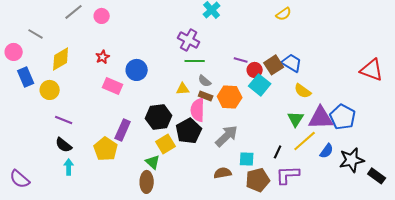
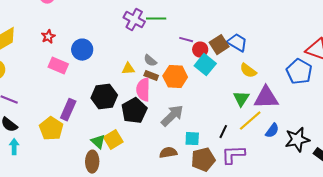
green line: (195, 61) -> (156, 19), moved
blue pentagon: (343, 117) -> (299, 72), moved
yellow square: (166, 144) -> (113, 140), moved

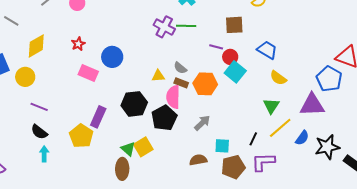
brown square: (219, 45) -> (234, 25), moved, turned 30
purple triangle: (266, 98) -> (312, 105), moved
gray arrow: (172, 116) -> (202, 123), size x0.7

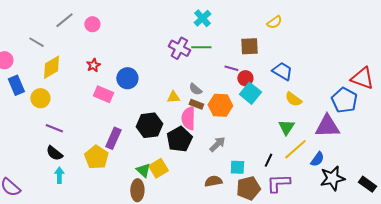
gray line: (11, 21) -> (36, 42), moved
black star: (327, 147) -> (332, 178), moved

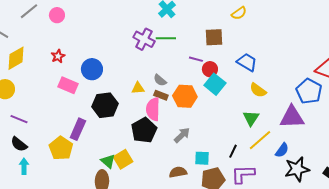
black hexagon: (149, 125) -> (105, 105), moved

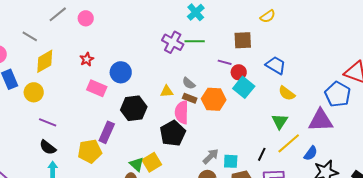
gray arrow: (182, 135) -> (211, 156), moved
yellow pentagon: (61, 148) -> (90, 151), turned 30

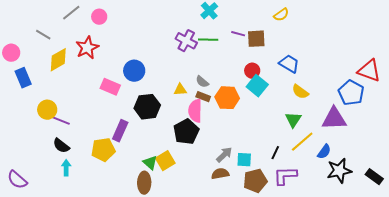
red star: (87, 59) -> (87, 48), moved, size x1.6
purple line: (225, 62) -> (238, 34), moved
yellow circle: (34, 92) -> (47, 110), moved

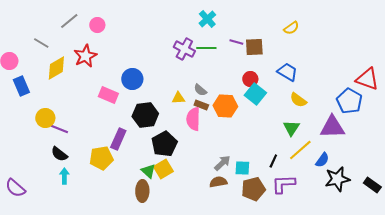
yellow semicircle: (281, 15) -> (291, 28), moved
black pentagon: (186, 132) -> (164, 144), moved

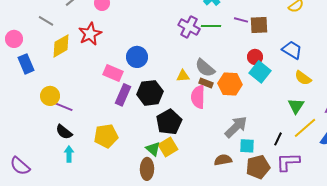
gray semicircle: (200, 90) -> (205, 68), size x1.5
purple rectangle: (118, 139) -> (123, 95), moved
gray arrow: (222, 163) -> (236, 127), moved, size x1.4

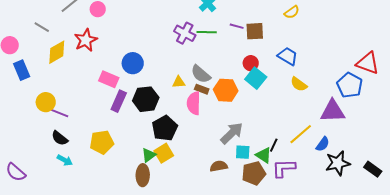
green triangle: (296, 106) -> (264, 155), moved, turned -30
green triangle: (153, 149) -> (149, 155), turned 42
cyan arrow: (69, 154) -> (65, 160), turned 119

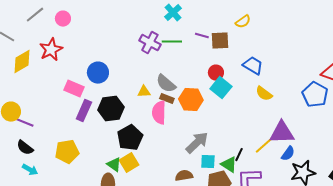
yellow semicircle: (292, 12) -> (243, 22), moved
purple triangle: (333, 111) -> (282, 133), moved
green triangle: (149, 155) -> (114, 165), turned -49

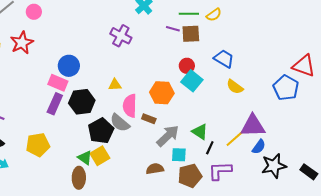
green line: (172, 42) -> (189, 14), moved
gray semicircle: (166, 84) -> (120, 123), moved
pink rectangle: (74, 89) -> (58, 83), moved
brown rectangle: (167, 99) -> (149, 119), moved
green triangle: (229, 165) -> (200, 132), moved

